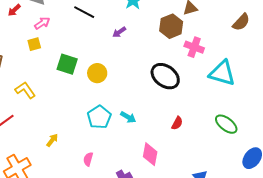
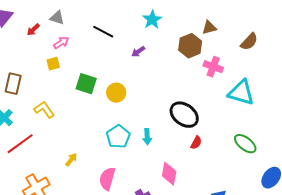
brown semicircle: (241, 22) -> (249, 42), moved
black ellipse: (165, 76) -> (184, 115), moved
cyan arrow: (128, 117) -> (147, 137), turned 56
pink semicircle: (88, 159) -> (107, 179), size x1.6

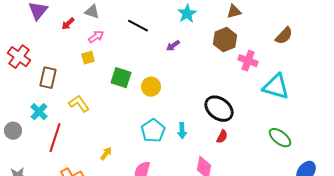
brown triangle: (209, 28) -> (234, 12), moved
red semicircle: (196, 143) -> (222, 137), moved
red line: (20, 144) -> (55, 138), turned -36

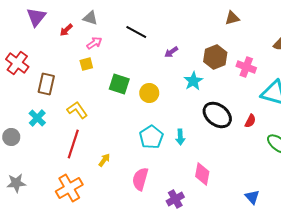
cyan star: (187, 14) -> (193, 81), moved
brown hexagon: (225, 40) -> (215, 57), moved
red semicircle: (222, 137) -> (250, 121), moved
red line: (55, 138) -> (73, 144), moved

